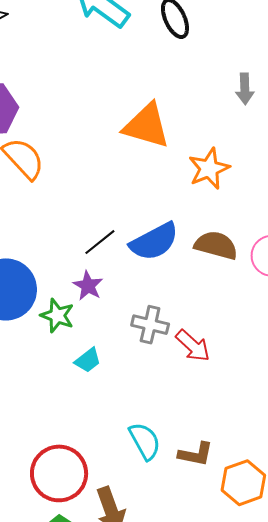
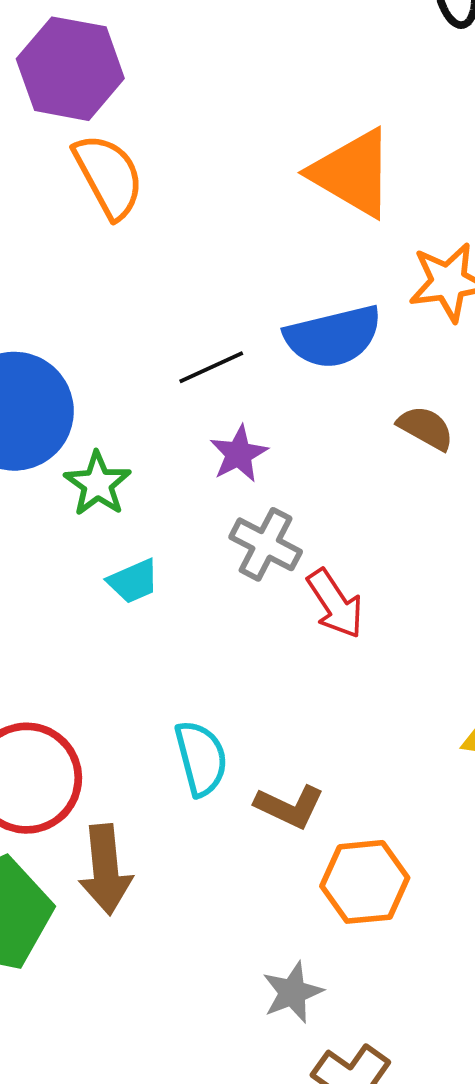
blue semicircle: (154, 242) -> (333, 337), moved
brown semicircle: (216, 245) -> (426, 428), size x0.7
purple star: (88, 286) -> (239, 454), moved

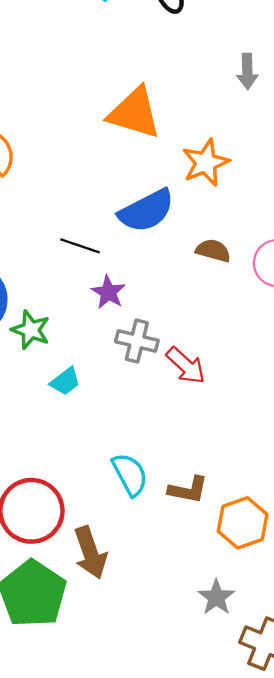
black line: (211, 367) -> (80, 246), turned 57

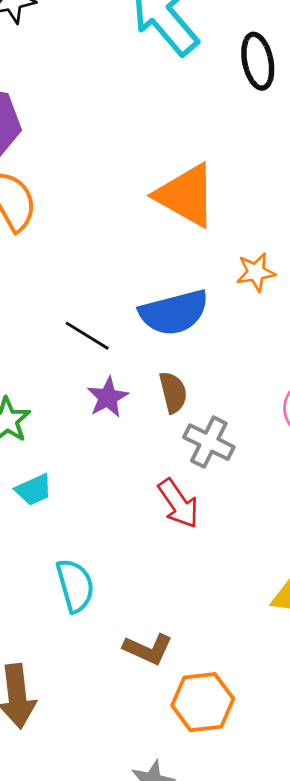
orange star: (206, 163) -> (256, 272), size x0.7
brown semicircle: (213, 251) -> (173, 392), moved, turned 48
gray cross: (137, 341) -> (209, 442), moved
cyan semicircle: (130, 474) -> (75, 586), moved

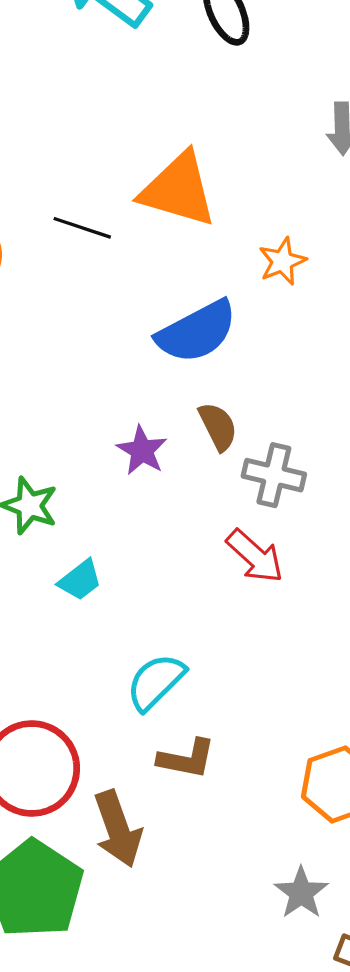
black line: (87, 336) -> (82, 228), moved
cyan semicircle: (75, 586) -> (156, 682), turned -106
brown L-shape: (148, 649) -> (187, 759), moved

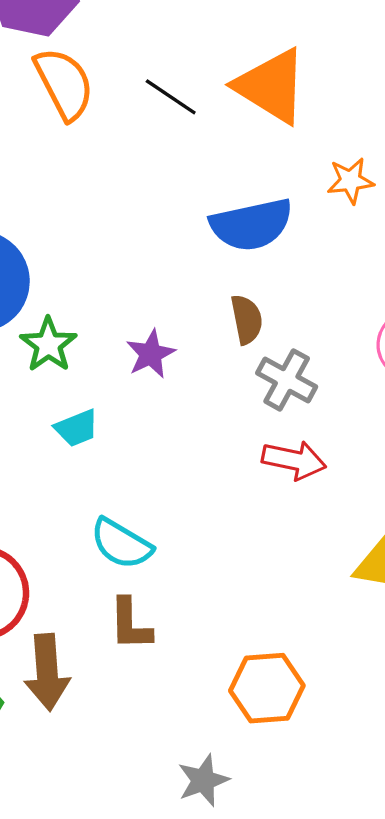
purple star: (142, 450) -> (151, 354), moved
red arrow: (255, 556) -> (294, 460), moved, turned -46
cyan semicircle: (156, 682) -> (121, 544), turned -120
brown L-shape: (187, 759) -> (130, 624), turned 62

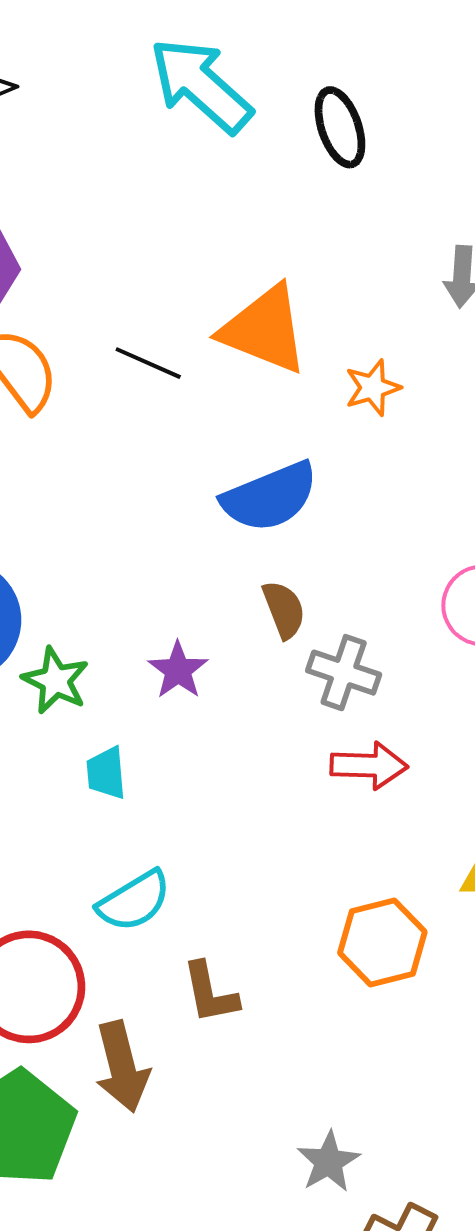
orange star: (350, 181) -> (373, 388), moved
cyan trapezoid: (77, 428) -> (106, 773), turned 117
cyan semicircle: (121, 544) -> (134, 901), moved, turned -52
orange hexagon: (267, 688) -> (382, 942), moved

